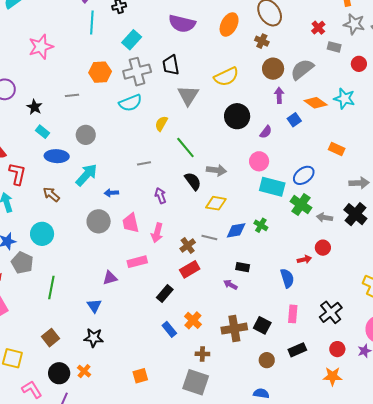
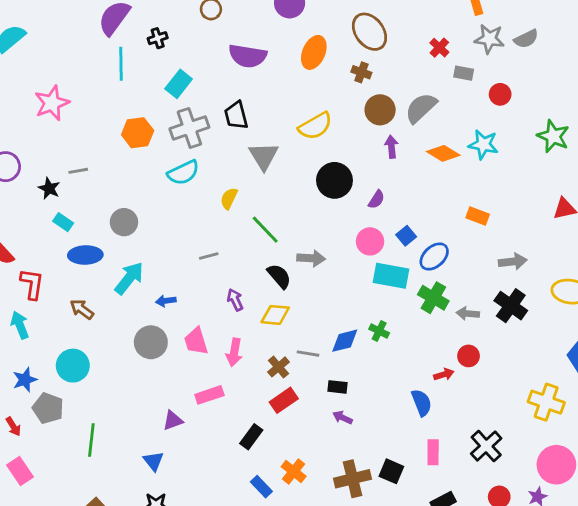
gray line: (72, 95) -> (78, 171), moved
blue square: (294, 120) -> (406, 236), moved
yellow diamond: (216, 203) -> (275, 315), moved
black rectangle: (243, 267) -> (338, 387), moved

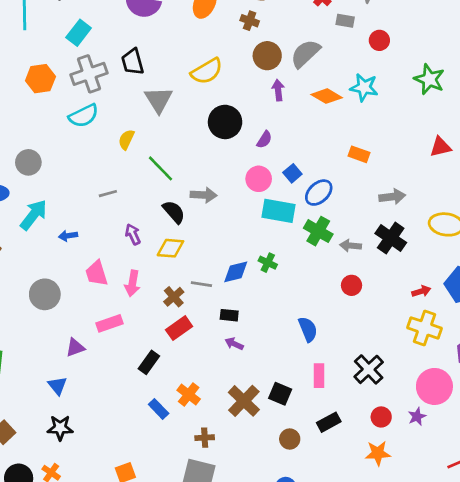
gray circle: (151, 342) -> (45, 294), moved
red arrow: (444, 374) -> (421, 291), moved
brown cross: (353, 479) -> (244, 401), turned -32

